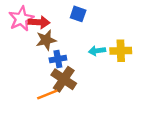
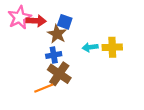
blue square: (78, 14) -> (65, 22), moved
brown star: (46, 40) -> (57, 34), moved, turned -30

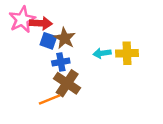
blue square: (65, 22) -> (48, 41), moved

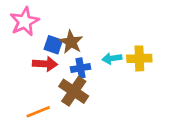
red arrow: (41, 23) -> (45, 64), moved
blue cross: (61, 62) -> (81, 68), moved
orange line: (50, 99) -> (38, 112), moved

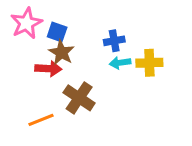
brown star: (71, 42) -> (61, 52), moved
blue square: (53, 45) -> (57, 32), moved
blue cross: (81, 68) -> (114, 41), moved

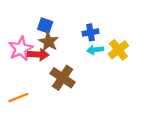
pink star: (26, 23) -> (21, 49), moved
yellow cross: (149, 63) -> (118, 50), turned -36
orange line: (41, 120) -> (18, 98), moved

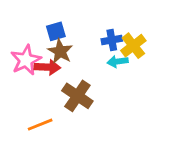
blue square: (45, 25) -> (56, 31), turned -35
yellow cross: (118, 50) -> (133, 46), moved
orange line: (18, 98) -> (40, 125), moved

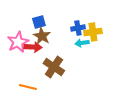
yellow cross: (133, 46) -> (93, 32), turned 30
orange line: (40, 125) -> (28, 87), turned 36

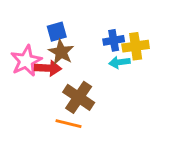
orange line: (28, 87) -> (68, 124), moved

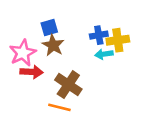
red arrow: (48, 68) -> (32, 72), moved

